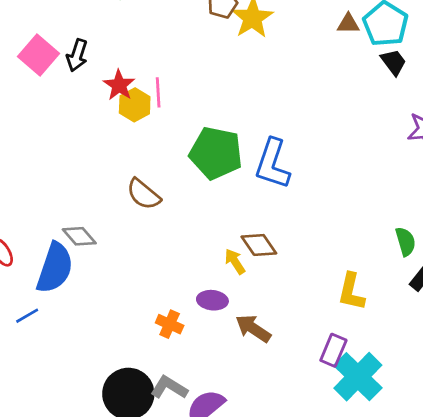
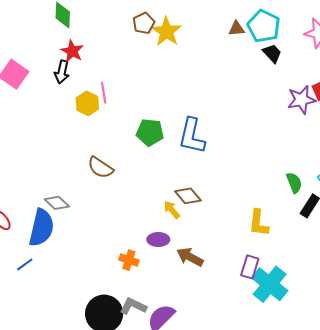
black arrow: (77, 55) -> (62, 72), moved
red star: (119, 85) -> (72, 51), moved
green pentagon: (216, 153) -> (150, 132), size x0.7

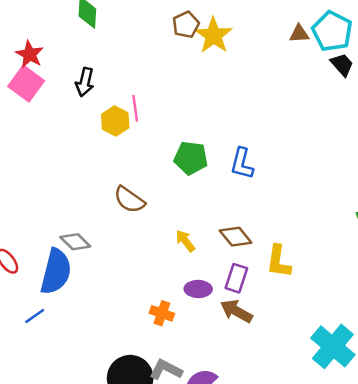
red star: (72, 51) -> (30, 54), moved
blue L-shape: (192, 136) -> (242, 164), size x0.7
yellow arrow: (172, 210) -> (185, 241), moved
yellow L-shape: (259, 223) -> (279, 261), moved
purple rectangle: (250, 267) -> (236, 278), moved

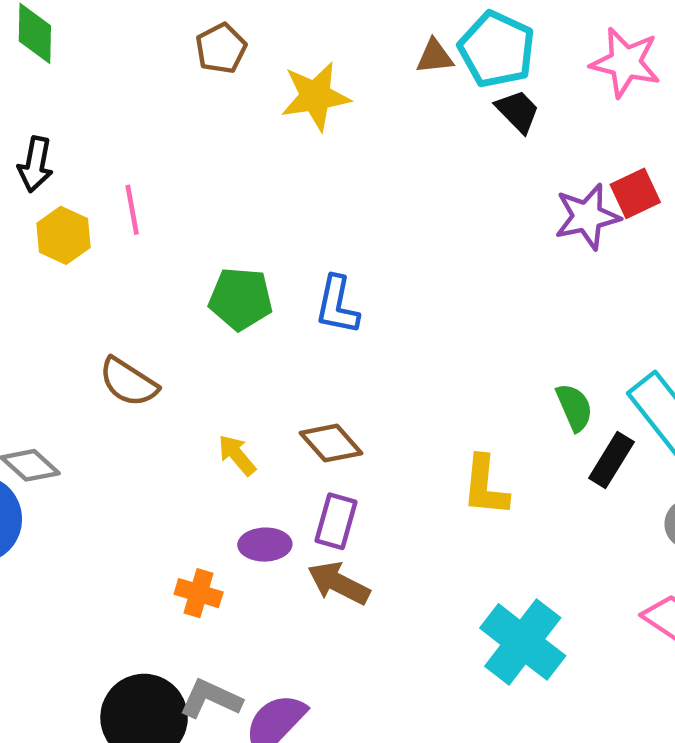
yellow star: (214, 35) -> (315, 96), moved, turned 30
yellow hexagon: (115, 121) -> (63, 235), moved
yellow L-shape: (279, 261) -> (485, 486), moved

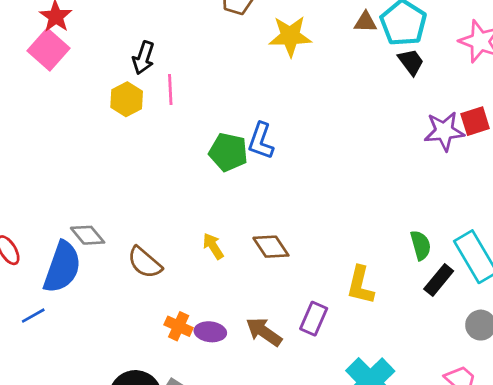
black arrow: (35, 164) -> (143, 58), moved
blue L-shape: (337, 305) -> (261, 141), moved
brown semicircle: (129, 382) -> (145, 262), moved
purple rectangle: (336, 521) -> (314, 319), moved
purple ellipse: (265, 545) -> (210, 332), moved

